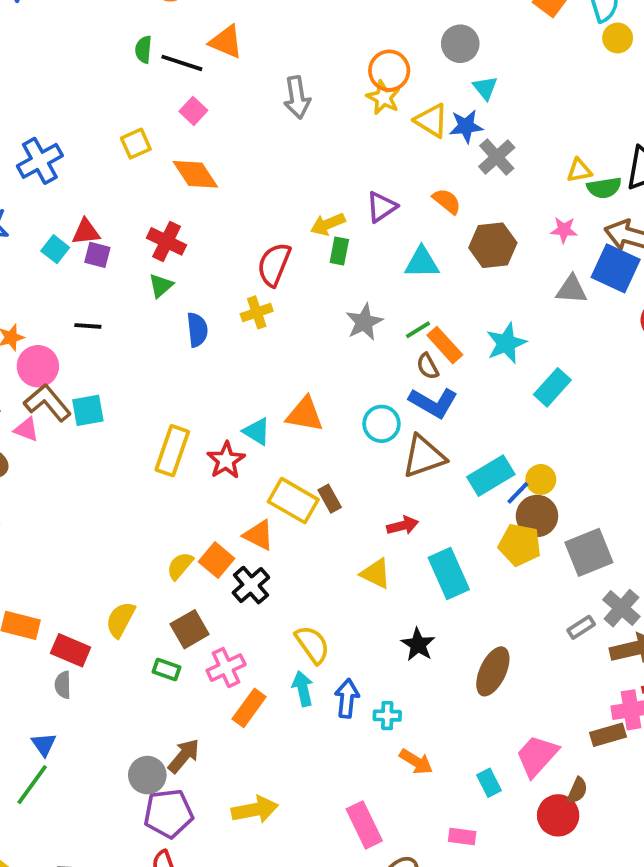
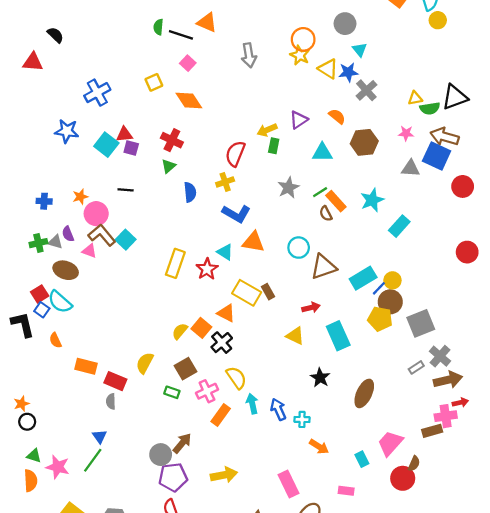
cyan square: (55, 249) -> (106, 145), size x1.5
blue L-shape: (433, 403) -> (236, 214), moved
cyan square: (88, 410) -> (126, 240), turned -36
yellow semicircle: (312, 645) -> (236, 378), moved
blue arrow: (347, 698) -> (278, 409), turned -30

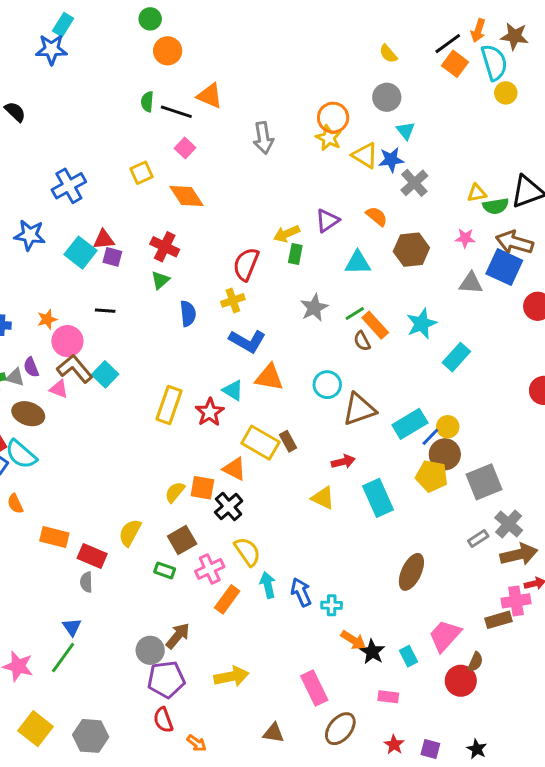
orange square: (201, 328) -> (202, 488), turned -30
black star: (320, 378) -> (372, 652), moved

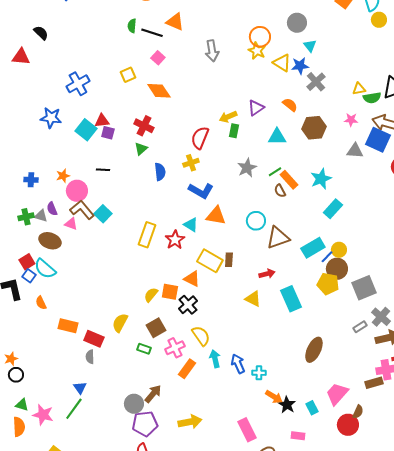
cyan rectangle: (456, 357) -> (333, 209), moved
brown rectangle: (288, 441) -> (229, 260), turned 32

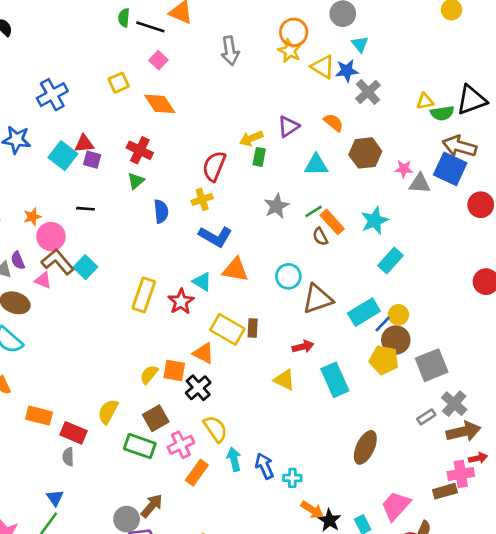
pink star: (351, 120) -> (404, 169), moved
green rectangle: (144, 349) -> (140, 446), size x1.6

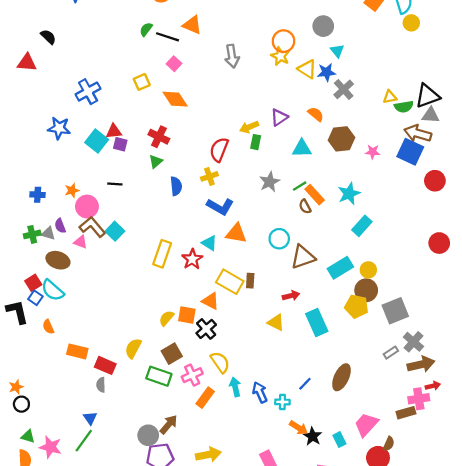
green semicircle: (124, 18) -> (146, 29), turned 32
gray triangle: (420, 183) -> (431, 115), moved
blue line: (383, 324) -> (305, 384), moved

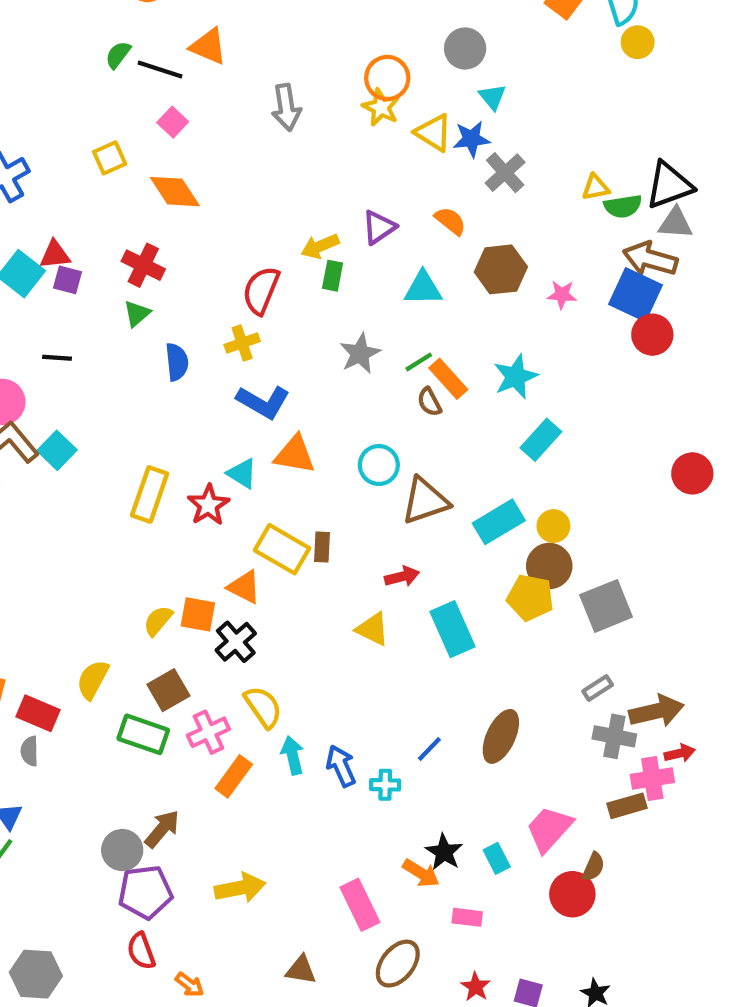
red circle: (435, 181) -> (652, 335), moved
gray cross: (413, 342) -> (614, 736), moved, turned -30
orange arrow: (299, 428) -> (421, 873), moved

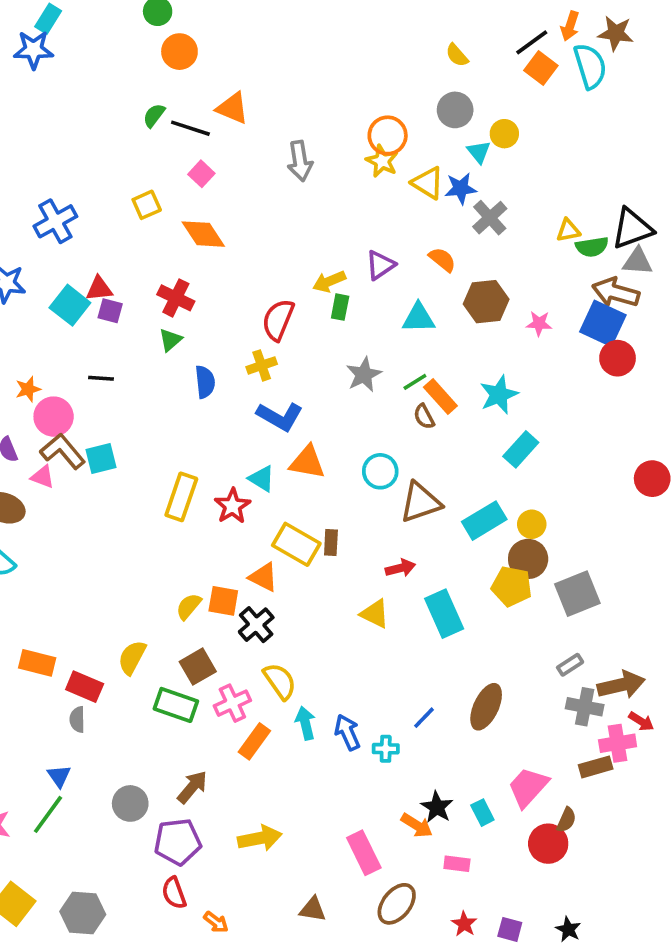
yellow circle: (638, 42) -> (504, 134), moved
cyan square: (57, 450) -> (101, 459), turned 32
red arrow: (680, 753) -> (641, 721), turned 45
gray circle: (122, 850) -> (130, 803), moved

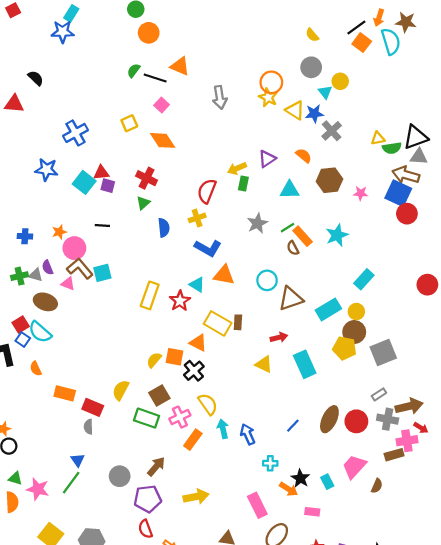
cyan rectangle: (521, 449) -> (364, 279), moved
cyan cross: (386, 749) -> (270, 463), moved
red circle: (548, 844) -> (356, 421), moved

